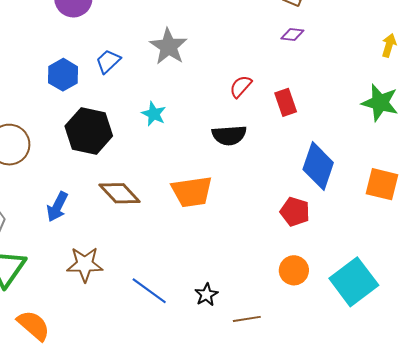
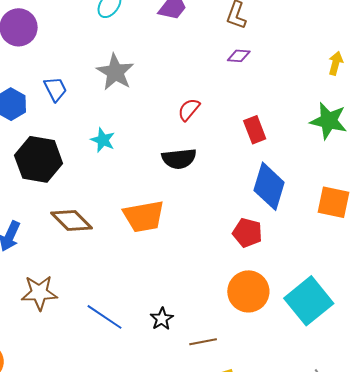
blue trapezoid: (108, 61) -> (55, 89), turned 108
red rectangle: (286, 102) -> (255, 130), moved
orange circle: (294, 270) -> (248, 291), size x1.4

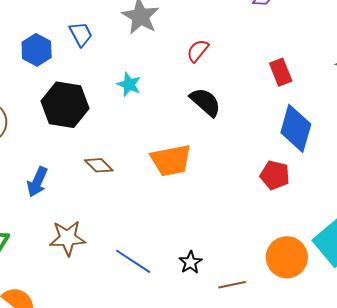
red semicircle: (189, 110) -> (198, 51), moved
black semicircle: (179, 159) -> (205, 102), turned -132
brown diamond: (71, 220) -> (99, 165), size x0.7
orange circle: (248, 291) -> (287, 257), moved

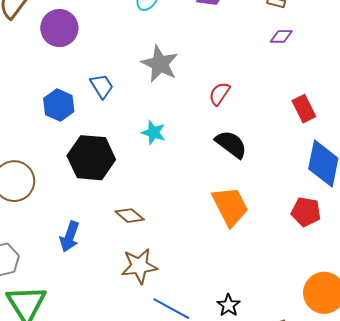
orange trapezoid: (171, 160) -> (230, 206), moved, turned -102
brown star: (68, 238) -> (139, 266), moved

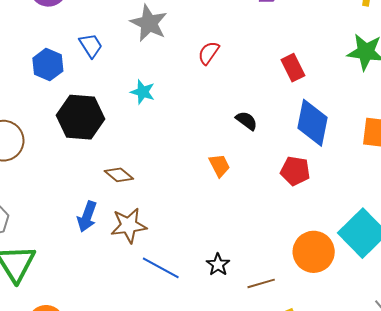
black semicircle: (231, 144) -> (247, 121), moved, size x0.7
orange trapezoid: (230, 206) -> (219, 165), size x0.6
blue arrow: (70, 237) -> (87, 217), moved

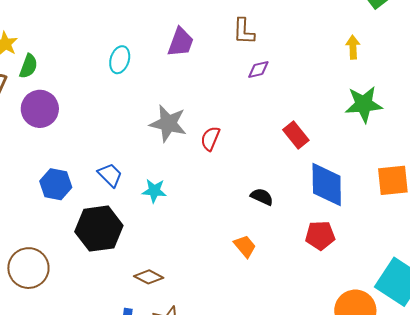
gray star: (149, 23) -> (168, 123), moved
blue trapezoid: (91, 46) -> (110, 175), moved

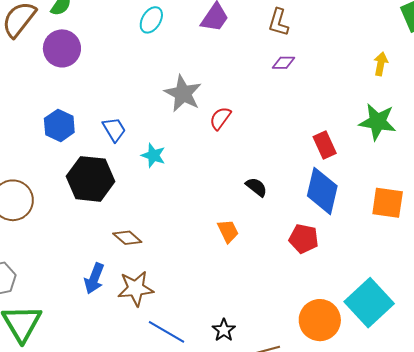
red rectangle: (296, 135) -> (325, 145), moved

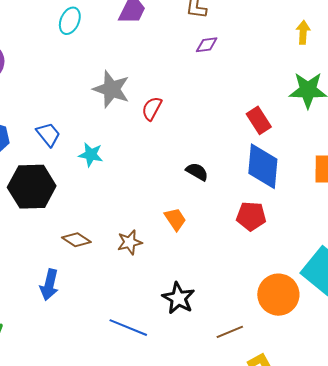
brown star: (136, 289) -> (130, 242), moved, size x0.7
black star: (224, 330) -> (178, 298), moved, size x1.4

